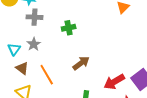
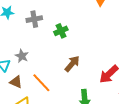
gray cross: (34, 17) -> (34, 19), moved
green cross: (69, 28) -> (61, 31), moved

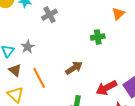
gray cross: (34, 19) -> (49, 15), turned -35
green cross: (61, 31) -> (98, 37), moved

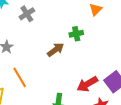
brown arrow: (74, 68) -> (56, 50), moved

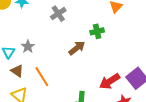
gray cross: (27, 14) -> (58, 14), moved

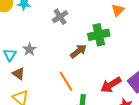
green cross: (97, 31) -> (99, 35), size x1.5
orange line: (42, 77) -> (66, 81), moved

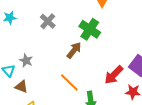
green cross: (99, 35) -> (90, 29), turned -30

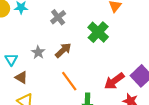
brown arrow: (74, 50) -> (63, 50), moved
gray star: (26, 60) -> (38, 52), moved

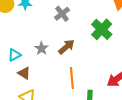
cyan triangle: (11, 59) -> (14, 55), turned 32
orange line: (69, 81) -> (72, 78), turned 30

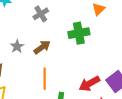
green cross: (102, 29) -> (79, 33), turned 30

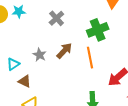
orange line: (45, 79) -> (90, 58), moved

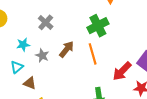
cyan star: (19, 11) -> (23, 45), moved
gray cross: (56, 18) -> (46, 22), moved

